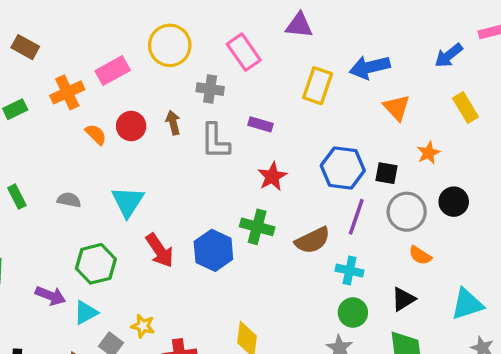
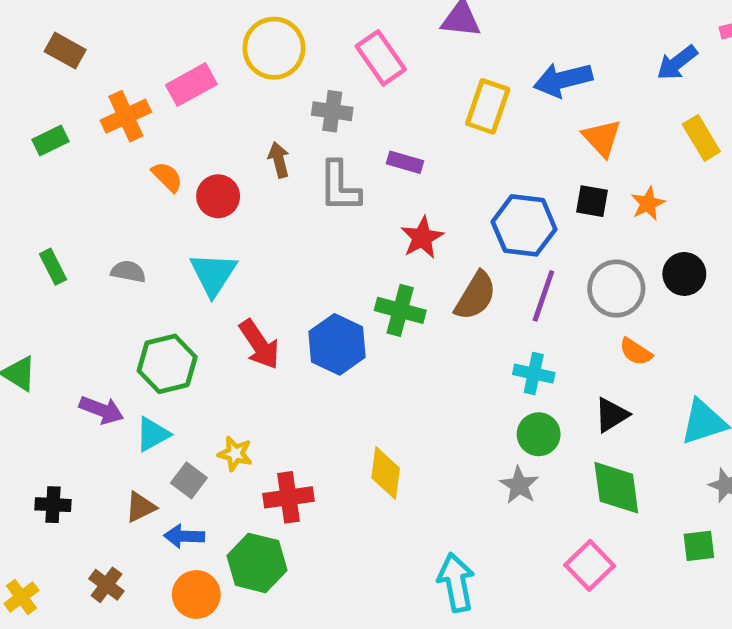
red circle: (131, 126) -> (218, 196), moved
black square: (386, 173) -> (592, 201), moved
brown semicircle: (313, 240) -> (475, 296), moved, turned -33

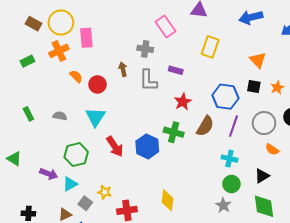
yellow circle: (274, 48) -> (61, 23), moved
blue arrow: (563, 80) -> (251, 17), moved
pink rectangle: (191, 85) -> (86, 38), turned -66

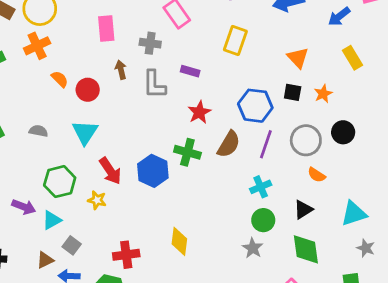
pink rectangle: (86, 38) -> (106, 29), moved
cyan cross: (229, 159) -> (261, 187), turned -35
yellow star: (105, 192) -> (97, 200), moved

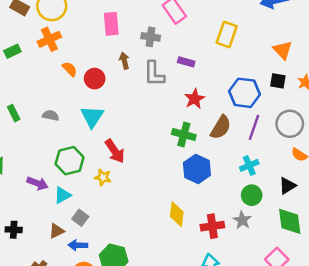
blue hexagon: (153, 171) -> (197, 169), moved
red cross: (126, 255) -> (212, 226), moved

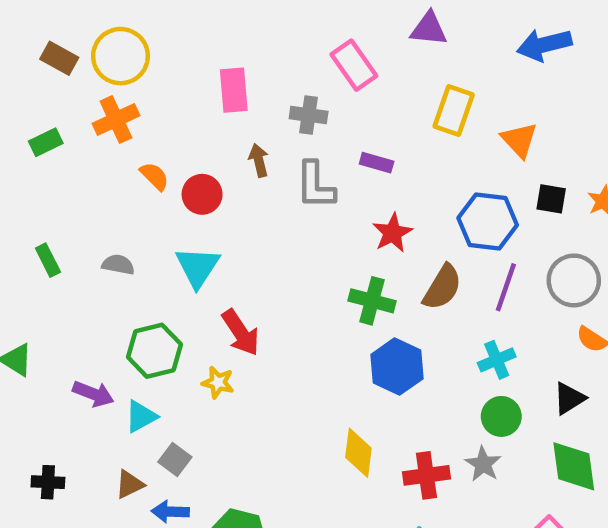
orange triangle: (283, 50) -> (519, 140), moved

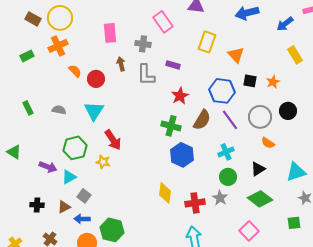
purple line: (506, 287) -> (230, 120), turned -55
green diamond: (574, 466) -> (260, 199), turned -45
black cross: (48, 482) -> (37, 205), moved

